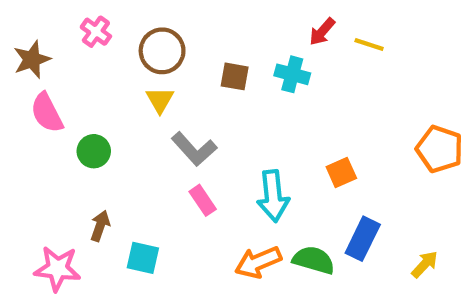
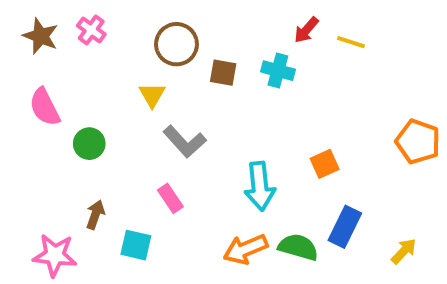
brown circle: (162, 51) -> (176, 44), moved
brown star: (32, 59) -> (41, 36), moved, turned -30
pink rectangle: (203, 200) -> (170, 198), moved

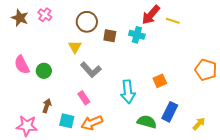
red arrow: (306, 30) -> (151, 15), size x1.5
pink semicircle: (45, 107) -> (22, 65), moved
orange arrow: (245, 249) -> (92, 123), moved

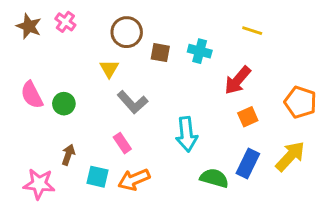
red arrow: (151, 15) -> (238, 80), moved
orange square: (160, 81) -> (248, 117), moved
yellow arrow: (199, 124) -> (290, 156), moved, size x1.6

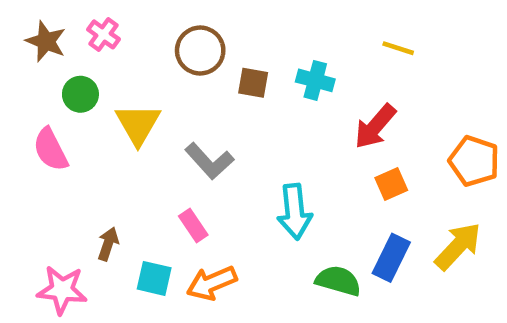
yellow triangle: (109, 69) -> (138, 124), moved, size x1.5
green circle: (64, 104) -> (80, 94), moved

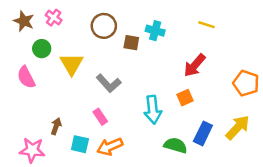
cyan cross: (315, 80) -> (155, 31), moved
orange square: (391, 184) -> (185, 98), moved

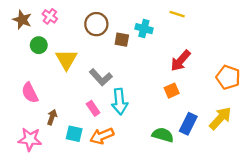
yellow line: (207, 25) -> (177, 14), moved
pink semicircle: (26, 77) -> (30, 93), moved
cyan arrow: (153, 110) -> (120, 102), moved

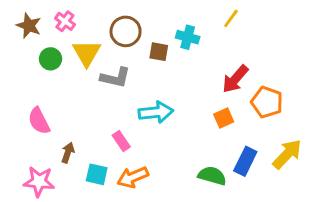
yellow line: (177, 14) -> (231, 18), turned -72
yellow triangle: (66, 60) -> (87, 53), moved
gray L-shape: (101, 77) -> (115, 78), moved, turned -35
orange pentagon: (228, 77) -> (267, 102), moved
cyan arrow: (120, 102) -> (156, 112), moved, turned -90

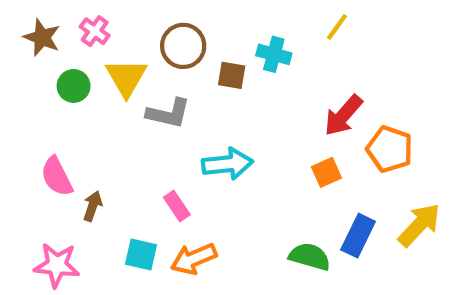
brown arrow: (68, 153) -> (93, 206), moved

